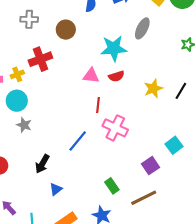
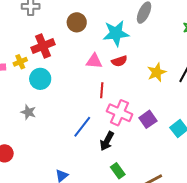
brown circle: (66, 30) -> (77, 22), moved
cyan circle: (17, 101) -> (40, 79), moved
black arrow: (42, 164) -> (107, 141), moved
purple square: (151, 166) -> (148, 119), moved

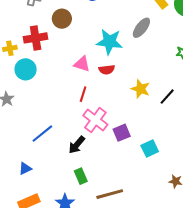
brown circle: (77, 22) -> (62, 19), moved
yellow star: (157, 72) -> (140, 89), turned 30
blue line: (82, 127) -> (42, 134), moved

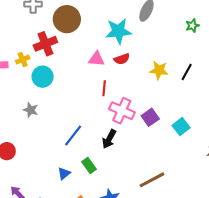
brown circle: (62, 19) -> (67, 19), size x1.4
green rectangle: (81, 176) -> (89, 165), moved

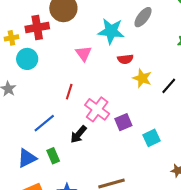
pink triangle: (96, 59) -> (84, 53), turned 36
red semicircle: (122, 59) -> (125, 59), moved
red line: (104, 88) -> (69, 92), moved
blue triangle: (64, 173) -> (27, 158), size x1.5

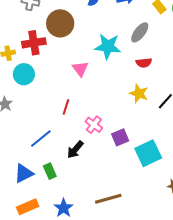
red semicircle: (125, 59) -> (144, 63), moved
pink cross: (97, 109) -> (94, 125), size x0.7
cyan square: (151, 138) -> (148, 153), size x1.5

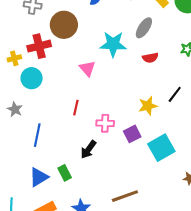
yellow star: (139, 93) -> (148, 106), moved, turned -30
pink cross: (94, 125) -> (105, 123), turned -30
blue line: (41, 138) -> (37, 135), moved, turned -35

